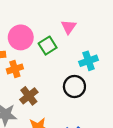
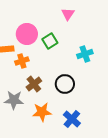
pink triangle: (69, 27) -> (68, 14), moved
black circle: (74, 86) -> (65, 84), moved

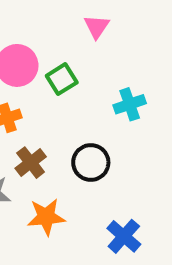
blue cross: (72, 119) -> (124, 236), moved

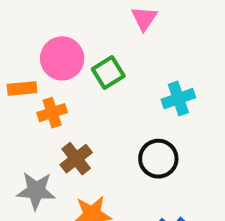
black circle: (91, 163) -> (158, 159), moved

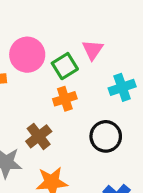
pink triangle: (144, 18) -> (93, 50), moved
orange cross: (52, 113) -> (65, 99), moved

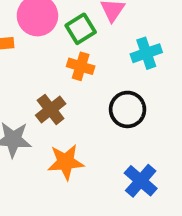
orange cross: (65, 99) -> (81, 66), turned 35

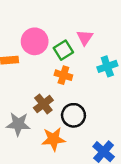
black circle: (128, 109) -> (73, 115), moved

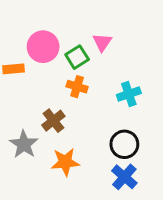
cyan cross: (107, 66) -> (129, 94), moved
black circle: (73, 115) -> (124, 144), moved
gray star: (18, 124) -> (24, 144), turned 30

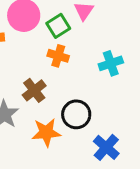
black circle: (124, 144) -> (76, 114), moved

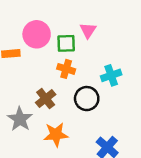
green square: (58, 26) -> (66, 43), turned 30
black circle: (76, 114) -> (87, 99), moved

